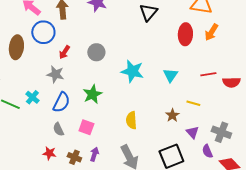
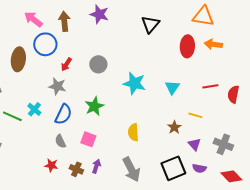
orange arrow: (211, 32) -> (213, 44), turned 66
red semicircle: (231, 82) -> (233, 94), turned 102
purple semicircle: (207, 151) -> (199, 168), moved, turned -56

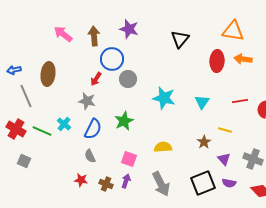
blue circle: (45, 44) -> (112, 59), moved
yellow semicircle: (133, 132) -> (163, 147), turned 90
pink square: (88, 139) -> (129, 159), moved

